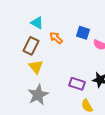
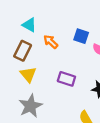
purple rectangle: (77, 84) -> (66, 79), moved

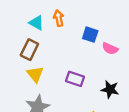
orange arrow: (51, 42) -> (59, 18), moved, turned 35

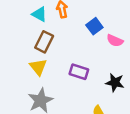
blue square: (90, 35) -> (94, 26), turned 35
brown rectangle: (29, 50) -> (44, 42), moved

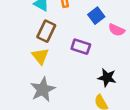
purple rectangle: (79, 72) -> (81, 47), moved
black star: (115, 83) -> (107, 78), moved

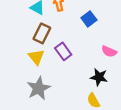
pink semicircle: (117, 30) -> (109, 51), moved
purple rectangle: (81, 47) -> (63, 51), moved, turned 36

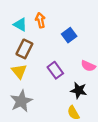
purple rectangle: (63, 51) -> (55, 70), moved

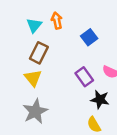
cyan triangle: (20, 24) -> (34, 25), turned 40
purple rectangle: (55, 70) -> (84, 77), moved

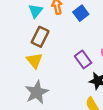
blue square: (89, 37) -> (81, 13), moved

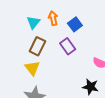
purple rectangle: (83, 59) -> (68, 46), moved

